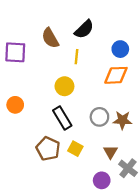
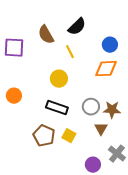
yellow line: (77, 57) -> (70, 52), turned -32
black rectangle: (62, 118) -> (57, 108), turned -40
brown triangle: (110, 152) -> (101, 129), moved

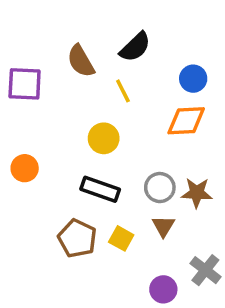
brown triangle: (101, 129) -> (163, 226), moved

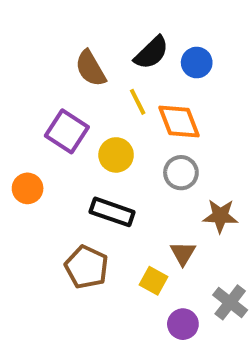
blue circle: (193, 79) -> (197, 63), moved
purple square: (25, 84) -> (67, 131), moved, turned 30
orange diamond: (186, 121) -> (179, 122), moved, turned 72
gray circle: (160, 188) -> (181, 173), moved
yellow square: (121, 238) -> (153, 281), moved

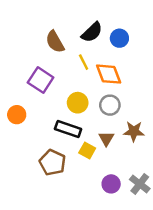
yellow circle: (116, 155) -> (78, 103), moved
brown triangle: (183, 253) -> (106, 139), moved
yellow square: (153, 281) -> (87, 150), moved
purple circle: (183, 324) -> (111, 184), moved

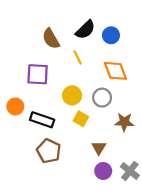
orange diamond: (109, 74) -> (115, 71), moved
purple square: (41, 80) -> (38, 74), turned -30
black rectangle: (68, 129) -> (42, 120), moved
brown triangle: (106, 139) -> (99, 148), moved
yellow square: (87, 150) -> (81, 119), moved

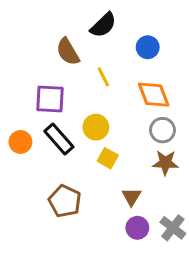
black semicircle: (85, 30) -> (103, 25), moved
gray circle: (102, 98) -> (162, 130), moved
black rectangle: (42, 120) -> (59, 139), moved, turned 30

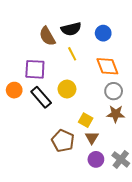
black semicircle: (103, 25) -> (71, 29), moved, turned 30
orange circle: (20, 142) -> (14, 90), moved
yellow square: (108, 158) -> (86, 120), moved
brown pentagon: (65, 201) -> (63, 141), moved

